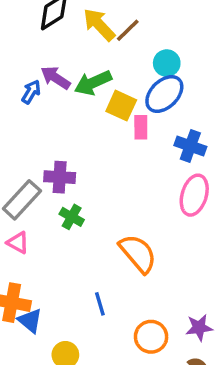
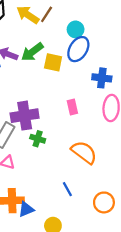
pink rectangle: (141, 127) -> (72, 107), moved
purple cross: (60, 177) -> (25, 116), size x1.4
blue triangle: (30, 321) -> (26, 209), turned -49

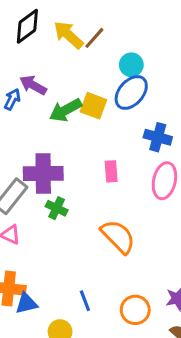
green arrow: (32, 52) -> (65, 110), moved
blue line: (67, 189) -> (85, 301), moved

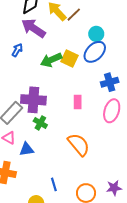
purple arrow: (33, 85) -> (33, 28), moved, size x1.4
blue cross: (158, 137) -> (110, 82), turned -36
blue triangle: (26, 303) -> (27, 149), moved

